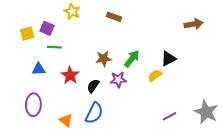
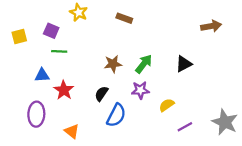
yellow square: (27, 34) -> (19, 36), moved
red star: (70, 75) -> (64, 90), moved
yellow semicircle: (155, 75) -> (167, 105), moved
purple star: (118, 80) -> (140, 90), moved
blue semicircle: (94, 113) -> (116, 115), moved

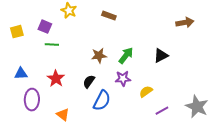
blue triangle: (42, 75) -> (21, 74), moved

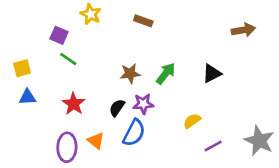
yellow square: (17, 32) -> (22, 68), moved
green line: (52, 45) -> (68, 59), turned 32
purple star: (123, 79) -> (143, 104), moved
purple ellipse: (32, 100) -> (67, 147), moved
orange triangle: (63, 115) -> (96, 141), moved

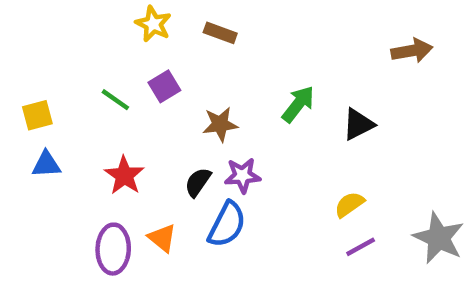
brown rectangle: (143, 21) -> (220, 33), moved
purple square: (59, 35) -> (164, 86), moved, turned 36
green arrow: (166, 73) -> (298, 104), moved
yellow semicircle: (192, 121) -> (349, 204), moved

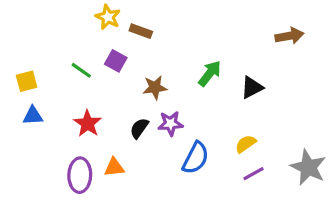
brown rectangle: (220, 33) -> (141, 31), moved
purple square: (164, 86) -> (116, 61), turned -30
blue semicircle: (227, 225) -> (196, 158), moved
orange triangle: (162, 238) -> (114, 167), turned -45

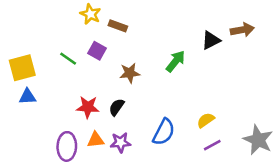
yellow square: (27, 81) -> (22, 68), size x1.5
black triangle: (252, 88) -> (211, 40), moved
red star: (88, 124) -> (88, 107), moved, turned -30
purple star: (171, 124) -> (121, 142), moved

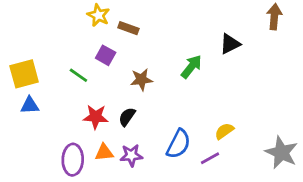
brown arrow: (242, 30) -> (274, 17), moved, turned -75
green line: (68, 59) -> (78, 75), moved
purple line: (212, 145) -> (210, 158), moved

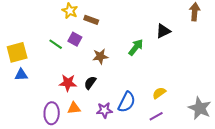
green line: (78, 75) -> (56, 44), moved
purple star: (131, 155) -> (104, 110), moved
purple line: (210, 158) -> (156, 116), moved

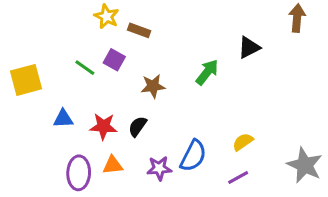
blue triangle: (21, 75) -> (63, 119), moved

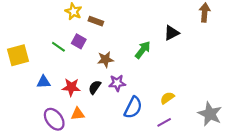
purple star: (159, 168) -> (117, 83), moved
purple ellipse: (79, 173) -> (54, 119), turned -40

